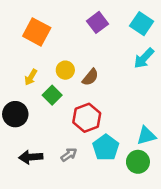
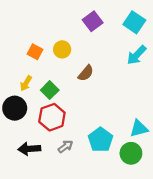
orange square: (37, 32) -> (35, 52), moved, size x0.6
yellow circle: (65, 70) -> (62, 49), moved
yellow arrow: (31, 77) -> (26, 83), moved
red hexagon: (87, 118) -> (52, 117), moved

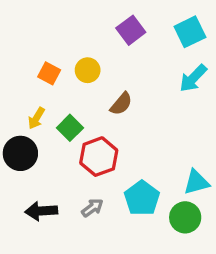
cyan square: (134, 22) -> (190, 32), turned 30
red hexagon: (52, 117) -> (99, 157), moved

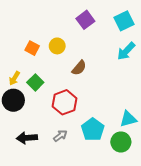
yellow arrow: (36, 118) -> (14, 78), moved
green square: (70, 128) -> (35, 82), moved

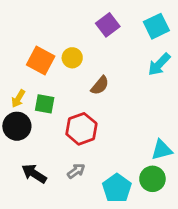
orange square: (32, 48) -> (41, 60), size x1.5
green square: (35, 82) -> (45, 104), turned -35
cyan pentagon: (93, 129) -> (117, 188), moved
black arrow: (27, 138) -> (34, 174), turned 36

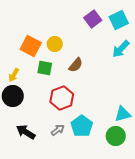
purple square: (108, 25) -> (93, 19), moved
green square: (45, 104) -> (45, 68), moved
cyan pentagon: (117, 188) -> (82, 126), moved

